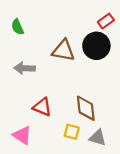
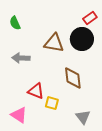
brown diamond: (86, 108) -> (73, 78), moved
yellow square: (72, 132) -> (52, 103), moved
gray triangle: (98, 138) -> (83, 117), turned 35

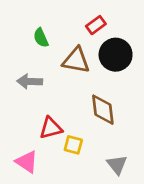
red rectangle: (90, 18) -> (96, 25), moved
green semicircle: (15, 23) -> (41, 38), moved
red triangle: (36, 91) -> (51, 128), turned -36

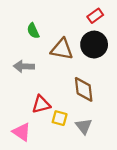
red rectangle: (96, 25) -> (95, 16), moved
gray triangle: (117, 165) -> (84, 126), moved

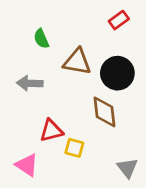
black circle: (94, 45) -> (117, 73), moved
gray triangle: (84, 126) -> (127, 168), moved

